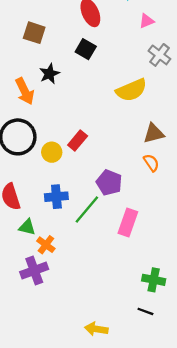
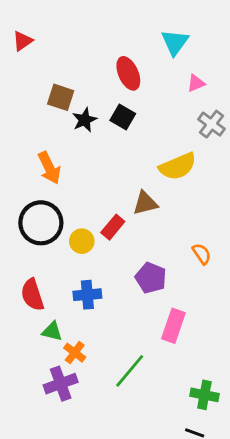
black star: (49, 74) -> (85, 120), moved
brown triangle: (154, 133) -> (145, 203), moved
green line: (87, 210) -> (130, 371), moved

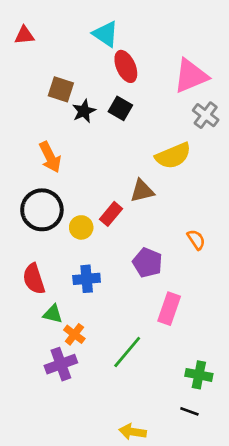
red triangle: (23, 41) -> (24, 35), turned 30
cyan triangle: (175, 42) -> (106, 34), moved, turned -32
pink triangle: (196, 83) -> (191, 76), size x2.0

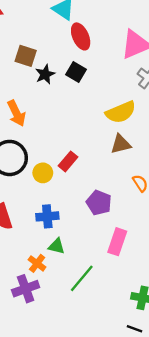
brown triangle: (142, 191) -> (121, 144), moved
green triangle: (53, 314) -> (57, 246), moved

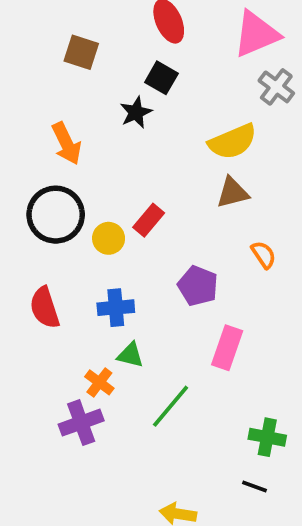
black star: (45, 74) -> (136, 112), moved

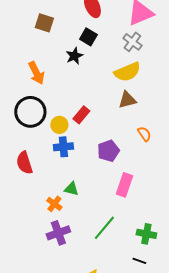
gray cross: (276, 87) -> (132, 42), moved
purple pentagon: (198, 286) -> (108, 151), turned 30
blue cross: (116, 308) -> (63, 147), moved
green line: (171, 406) -> (104, 228), moved
purple cross: (81, 423) -> (58, 233), moved

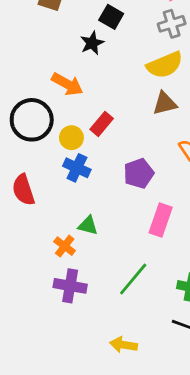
gray cross: (132, 42) -> (172, 24), turned 36
orange arrow: (36, 73) -> (67, 84), moved, turned -35
blue cross: (63, 147) -> (77, 168), turned 30
purple cross: (58, 233) -> (70, 286), turned 30

